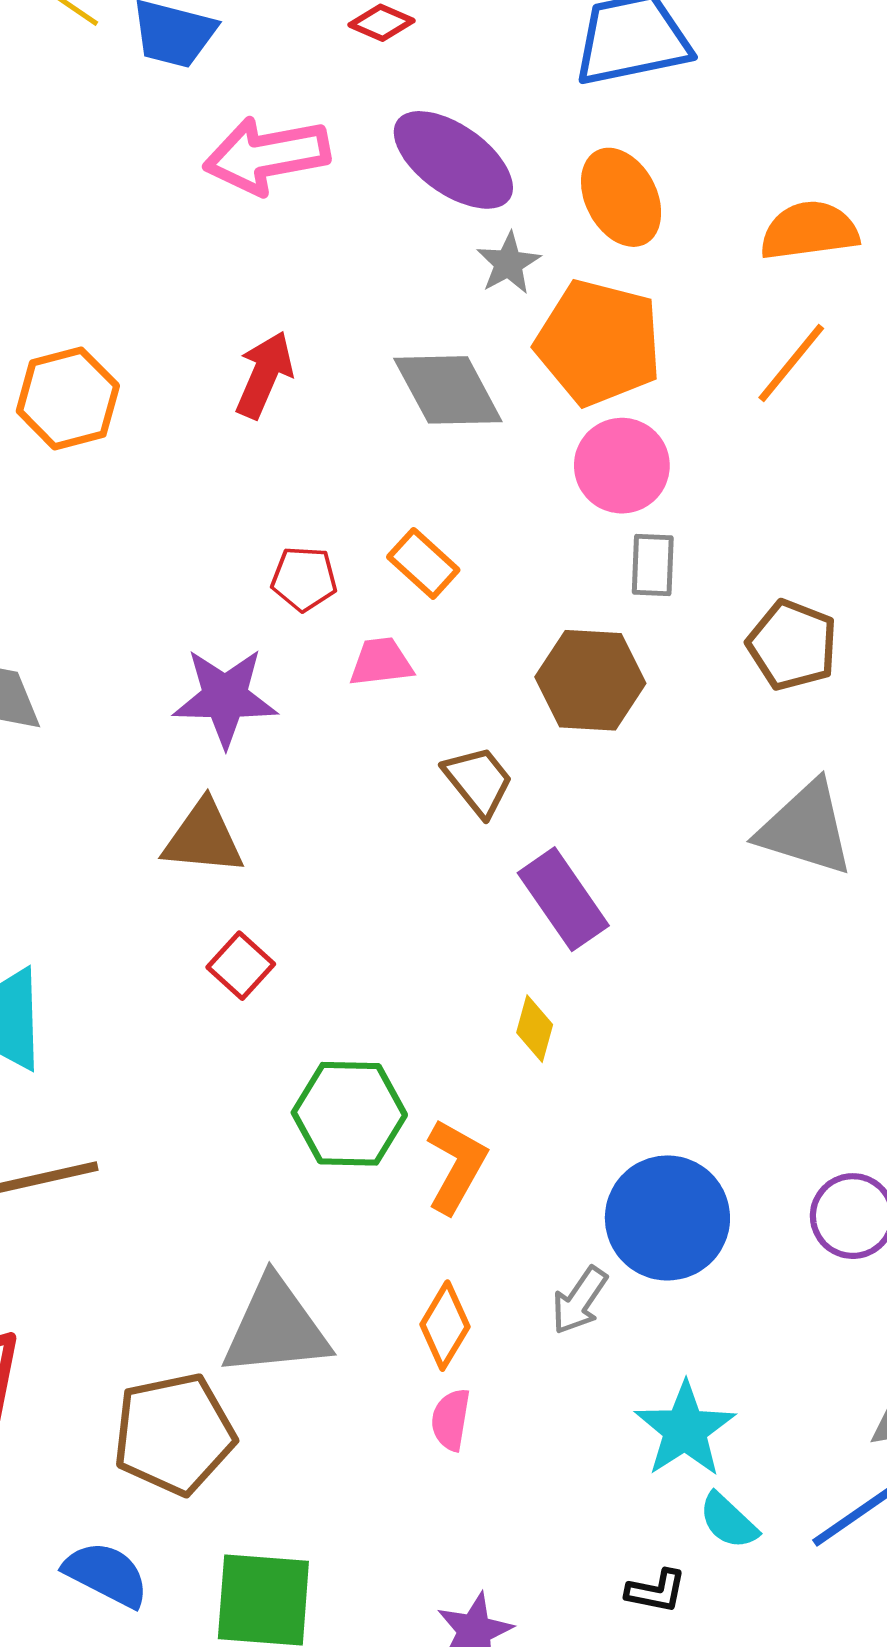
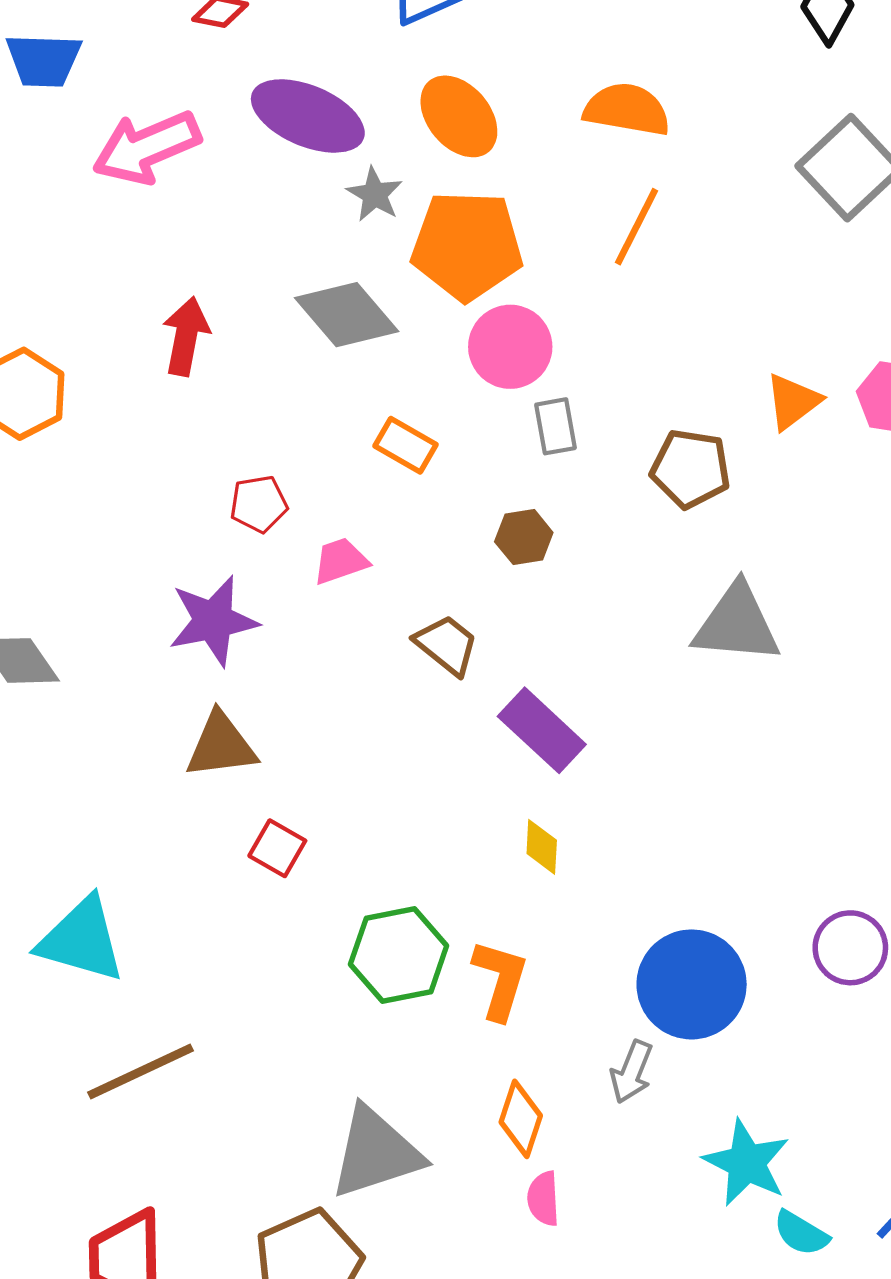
orange semicircle: (809, 231) -> (627, 110), turned 30
orange rectangle: (423, 563) -> (405, 445), moved
brown hexagon: (590, 680) -> (524, 537), size x0.6

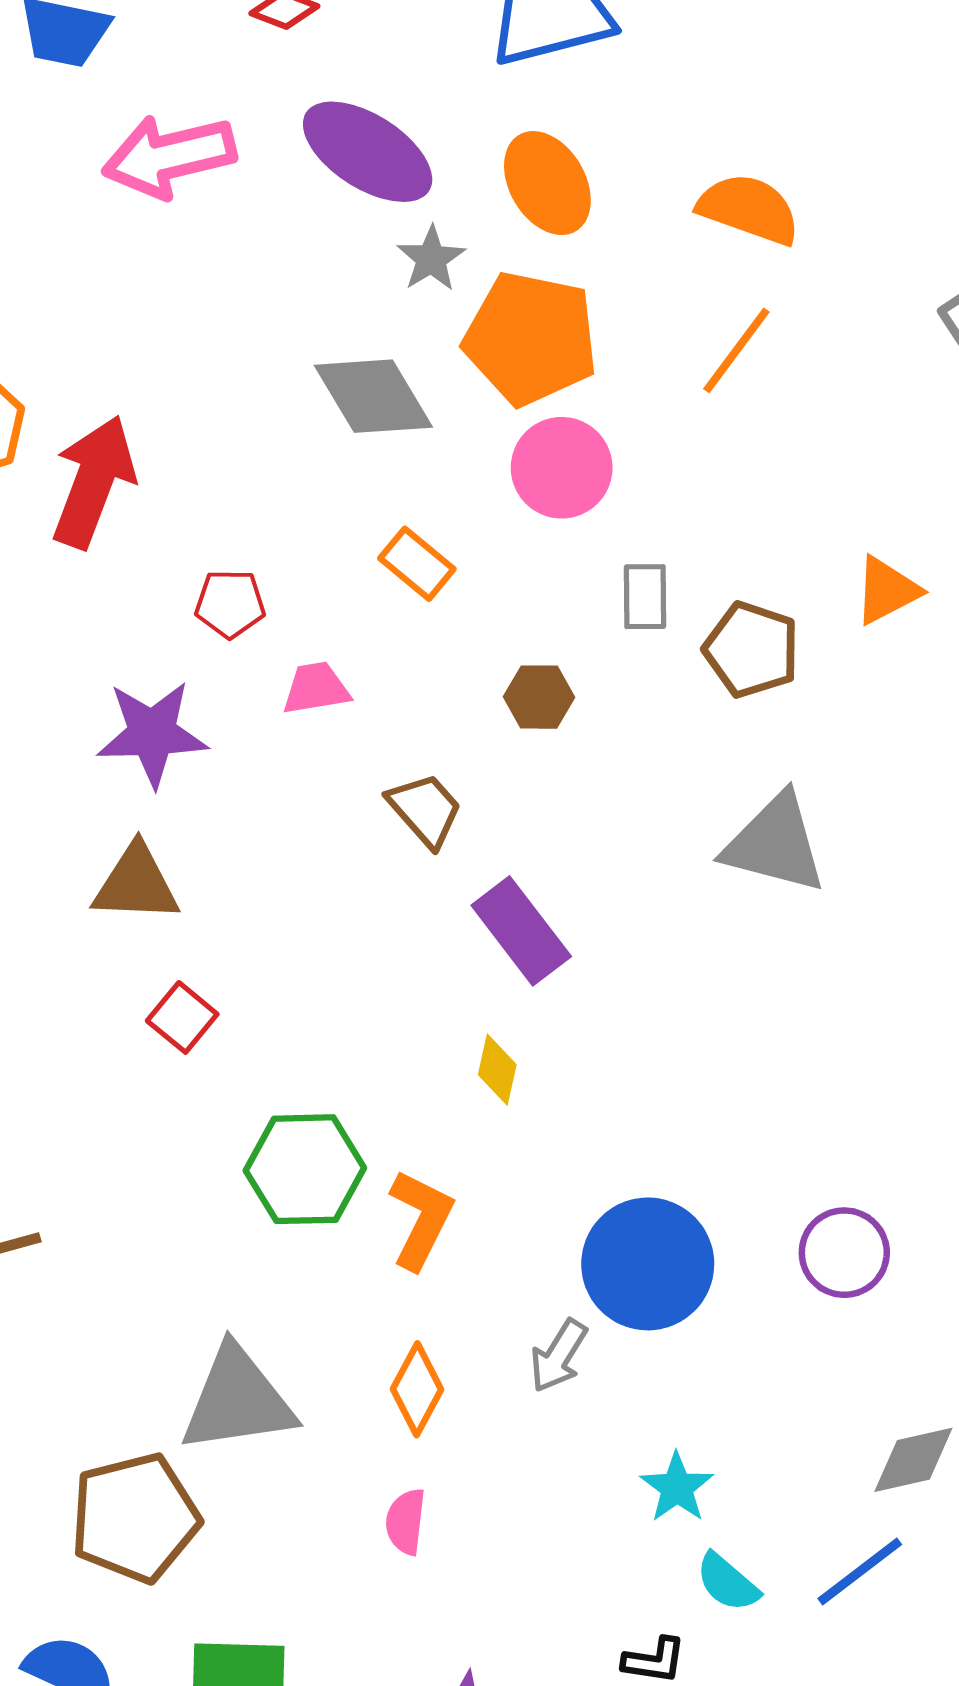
red arrow: (186, 336) -> (94, 482), moved, size x1.4
gray rectangle: (556, 426) -> (645, 597), moved
cyan star: (747, 1163) -> (677, 1487), size x0.7
pink semicircle: (543, 1199) -> (406, 1522), moved

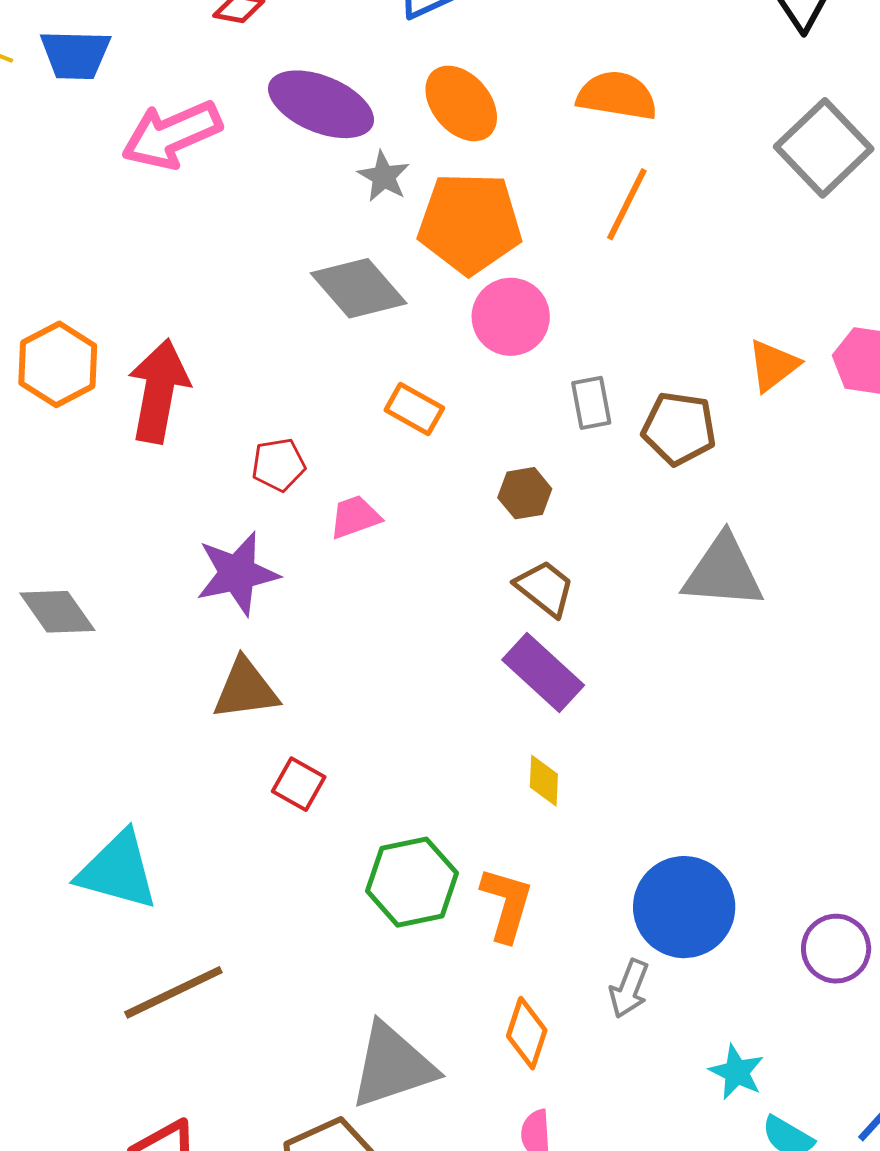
brown trapezoid: (425, 810) -> (545, 588), moved
purple circle: (844, 1253) -> (836, 949), moved

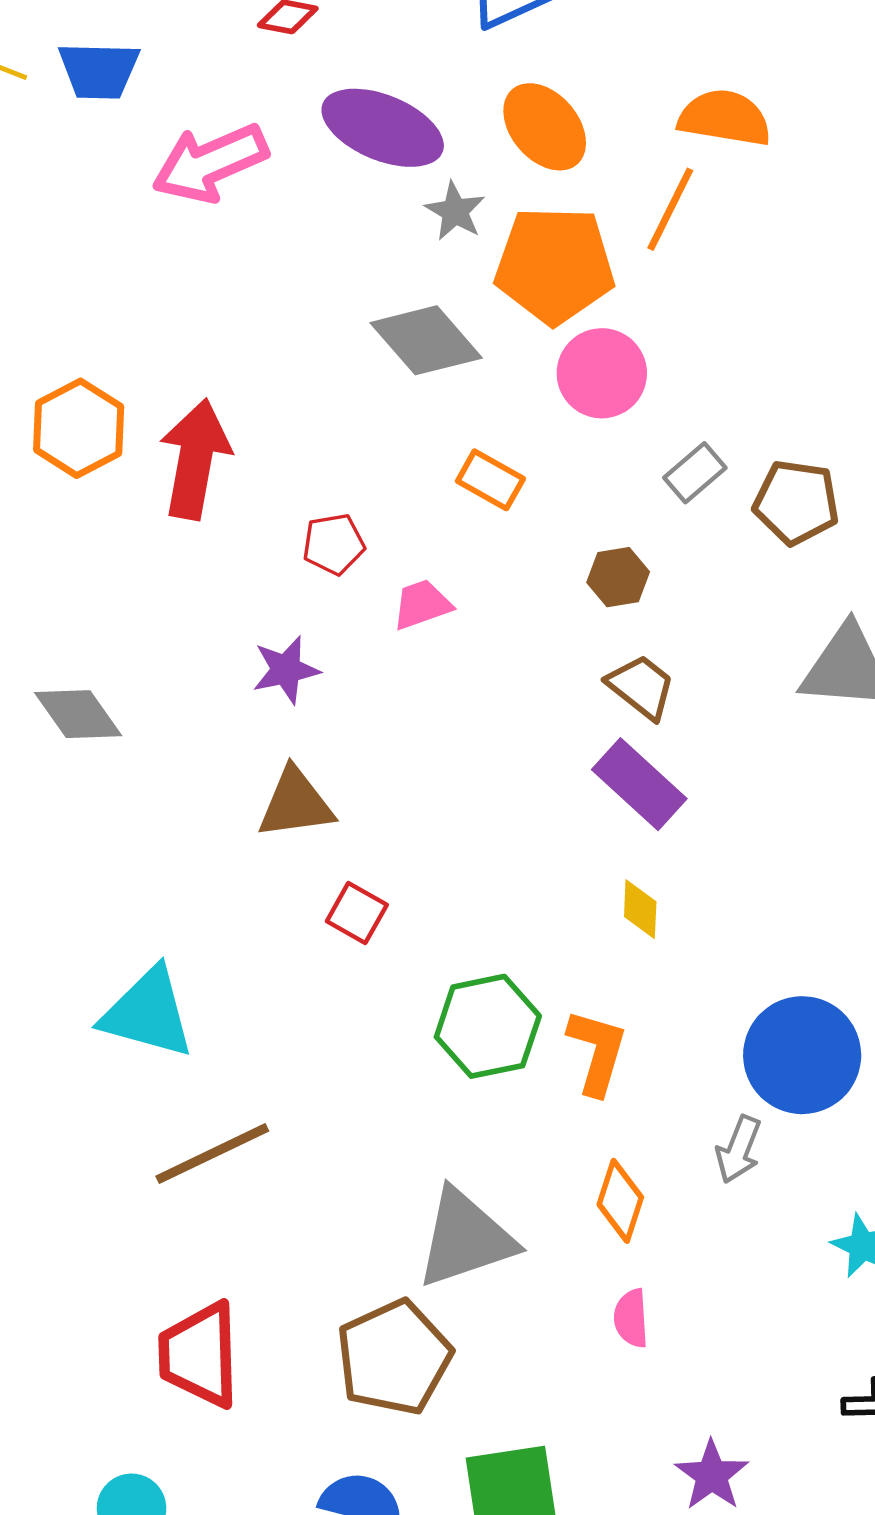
orange line: (627, 204) -> (670, 209), moved
gray rectangle: (591, 403) -> (695, 473), turned 60
purple star: (237, 573) -> (286, 670), size x0.7

